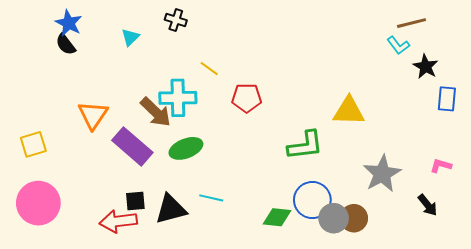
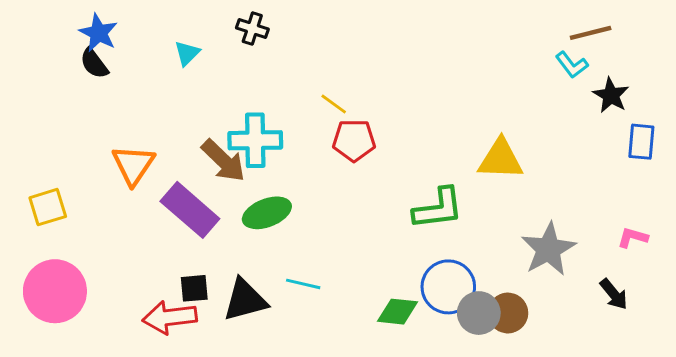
yellow line: (209, 69) -> (334, 104), moved

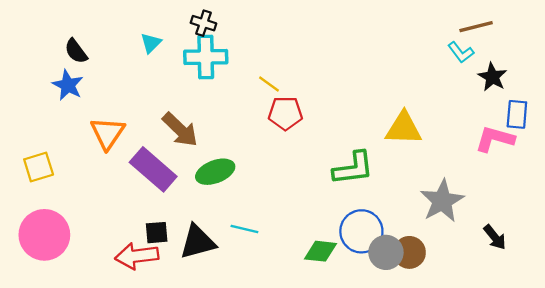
blue star: (99, 33) -> (68, 85), moved
cyan cross: (255, 140) -> (206, 57), moved
pink L-shape: (633, 238) -> (495, 139), moved, size x1.6

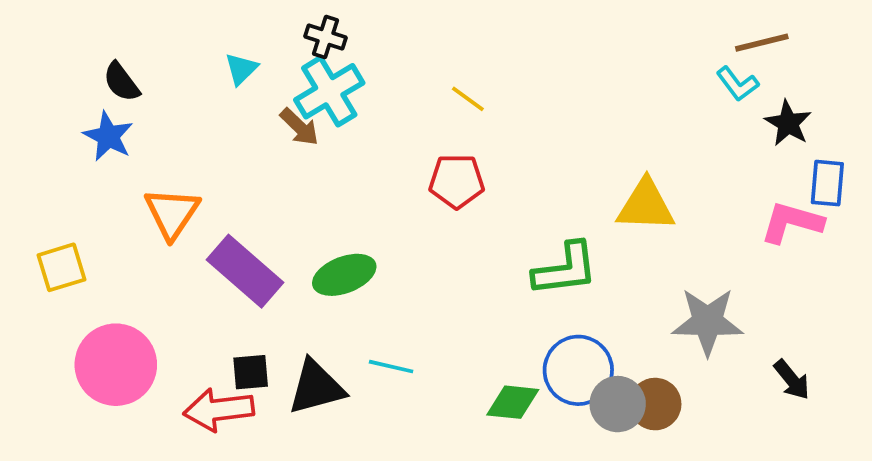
cyan cross: (206, 57) -> (329, 91), turned -30
yellow line: (269, 84) -> (468, 99), moved
brown arrow: (180, 130) -> (299, 127), moved, size x0.7
gray star: (442, 201) -> (708, 322), turned 30
pink circle: (44, 235) -> (116, 365), moved

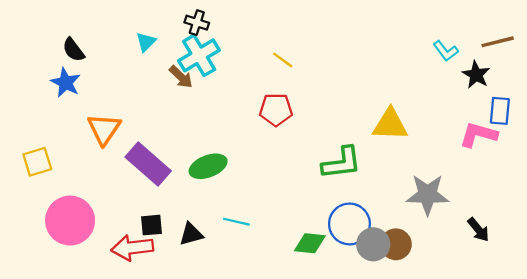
brown line: (762, 43) -> (498, 42), moved
black triangle: (316, 387) -> (191, 234), size x0.7

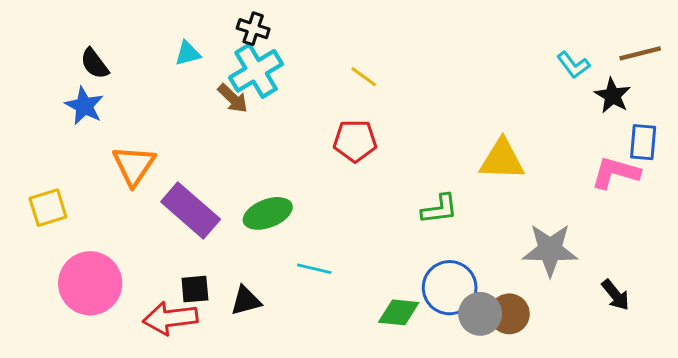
cyan triangle: (146, 42) -> (188, 53), turned 30
green L-shape: (342, 163) -> (439, 209), size x0.7
cyan line: (236, 222) -> (314, 269), moved

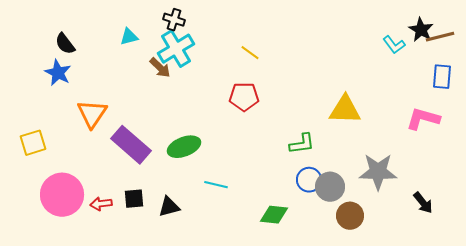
black star: (613, 96) -> (421, 30), moved
blue rectangle: (643, 142) -> (442, 77), moved
blue circle: (450, 288) -> (309, 180), moved, size x0.7
gray circle: (480, 314) -> (330, 187), moved
red arrow: (170, 318) -> (101, 204), moved, size x0.6

